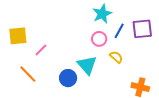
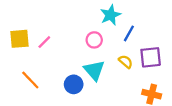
purple square: (142, 29) -> (151, 57), moved
pink circle: (99, 39) -> (94, 40), moved
pink line: (41, 50) -> (44, 42), moved

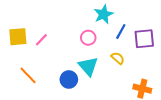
purple square: (151, 57) -> (144, 39), moved

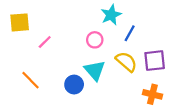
yellow square: (18, 37) -> (20, 22), moved
purple square: (144, 39) -> (155, 61), moved
yellow semicircle: (118, 58) -> (126, 62), size x1.5

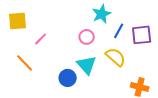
purple square: (155, 61) -> (142, 35), moved
orange line: (30, 80) -> (25, 63), moved

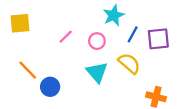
pink line: (41, 39) -> (66, 37), moved
blue circle: (68, 78) -> (50, 87), moved

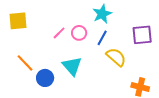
blue line: (133, 34) -> (102, 38), moved
pink circle: (97, 41) -> (79, 33), moved
cyan triangle: (97, 72) -> (72, 66), moved

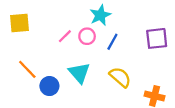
cyan star: (102, 14) -> (100, 15), moved
yellow semicircle: (116, 57) -> (120, 77), moved

